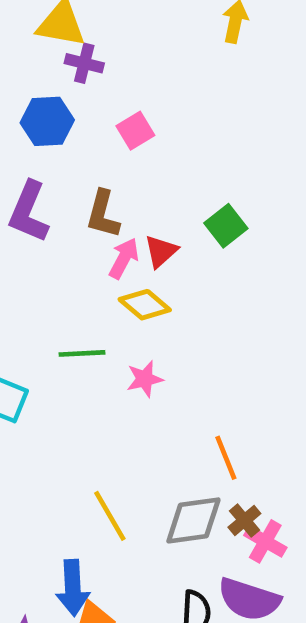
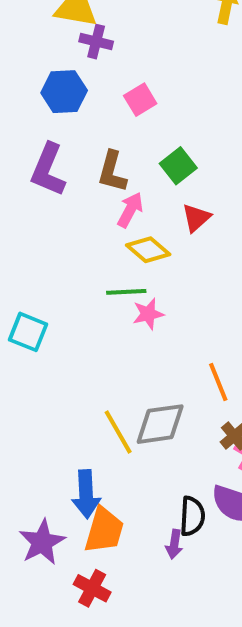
green square: (226, 226) -> (178, 166), moved
red triangle: (161, 251) -> (196, 218), moved
green line: (82, 353) -> (126, 292), moved
gray diamond: (193, 520) -> (160, 424), moved

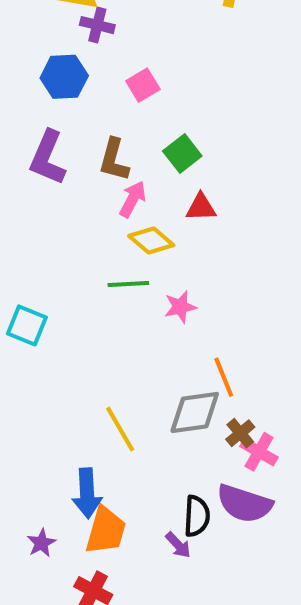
red triangle: (196, 218) -> (201, 207), turned 40
pink star: (148, 314) -> (180, 307), moved
gray diamond: (160, 424) -> (195, 412), moved
purple star: (42, 542) -> (41, 543), size x0.6
purple arrow: (174, 544) -> (178, 545), turned -52

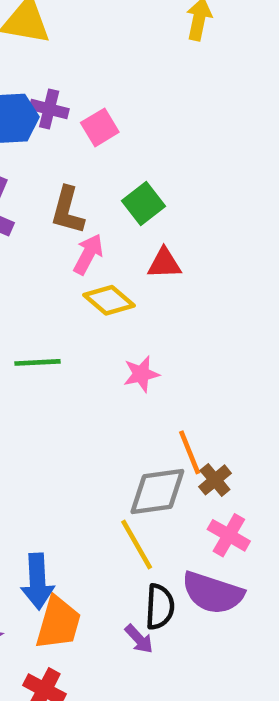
purple cross: (97, 25) -> (49, 109), moved
green line: (128, 284) -> (38, 362), moved
yellow line: (120, 429) -> (137, 544), moved
brown cross: (240, 433) -> (215, 480), moved

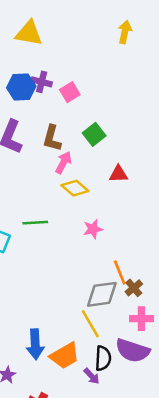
red triangle: (164, 263) -> (118, 174), moved
pink cross: (229, 535) -> (141, 319), turned -30
orange trapezoid: (58, 623) -> (65, 356), moved, turned 44

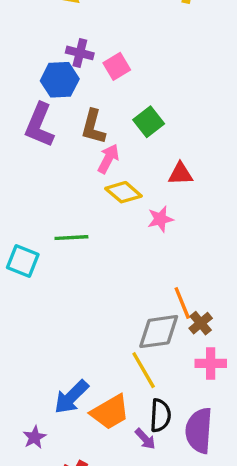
blue hexagon: (21, 87) -> (60, 80), moved
pink star: (93, 229) -> (160, 219), moved
blue arrow: (35, 344) -> (71, 397), turned 48
purple semicircle: (133, 351) -> (199, 431), moved, turned 76

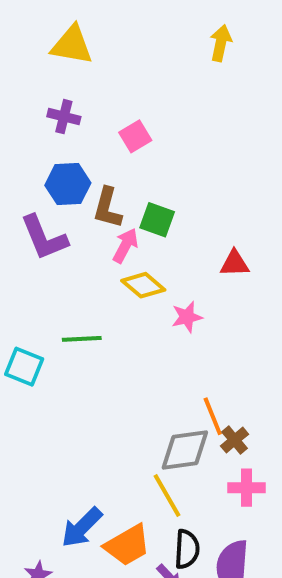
purple cross: (80, 53) -> (64, 117), moved
blue hexagon: (60, 80) -> (68, 184), moved
green square: (149, 122) -> (157, 220), moved, turned -32
purple L-shape: (40, 125) -> (44, 238), moved, turned -45
red triangle: (180, 174) -> (235, 263), moved

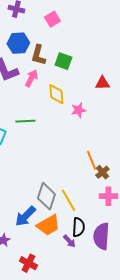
pink arrow: (125, 246) -> (31, 78), moved
yellow diamond: (143, 285) -> (56, 94), turned 45
gray diamond: (185, 450) -> (46, 196), moved, turned -64

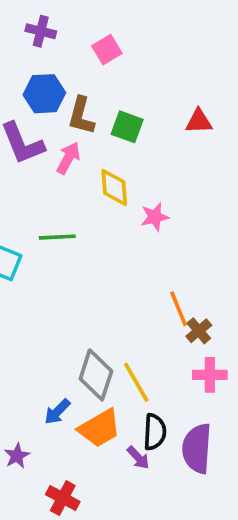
red triangle: (102, 83) -> (199, 121), moved
blue arrow: (25, 216) -> (57, 412), size x0.7

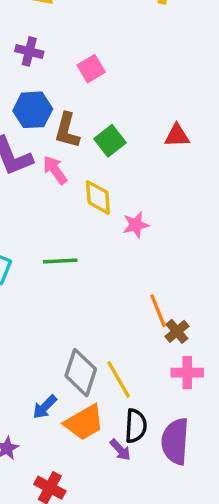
green square: (127, 127) -> (110, 141), turned 32
pink arrow: (68, 158) -> (55, 170), turned -64
green line: (57, 237) -> (60, 261), moved

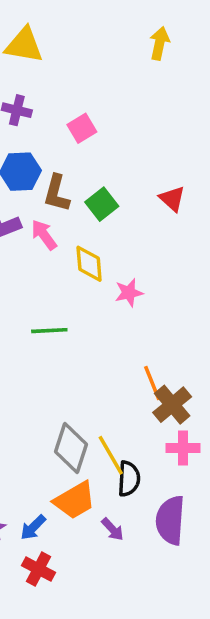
red triangle: (177, 136) -> (172, 199), turned 44
brown cross: (177, 331) -> (172, 405), size x1.5
blue arrow: (45, 407) -> (33, 527), moved
black semicircle: (136, 426) -> (129, 479), moved

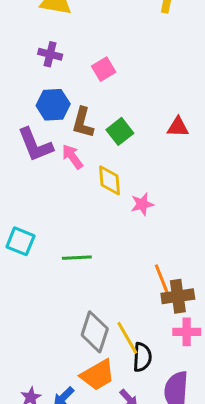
red triangle: (172, 199) -> (178, 127), turned -40
green line: (49, 331) -> (77, 258), moved
brown cross: (172, 405) -> (178, 296), turned 32

